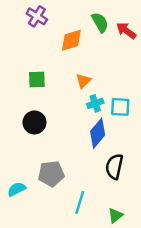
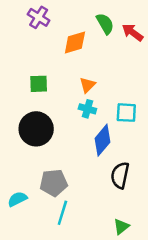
cyan cross: (95, 103) -> (87, 109), moved, turned 35
black circle: (34, 122) -> (36, 129), size x1.4
cyan line: (80, 202) -> (62, 213), moved

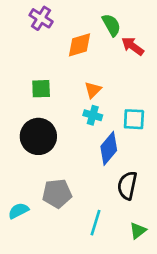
red arrow: (133, 32) -> (133, 46), moved
cyan line: (62, 213) -> (95, 223), moved
green triangle: (121, 227) -> (138, 231), moved

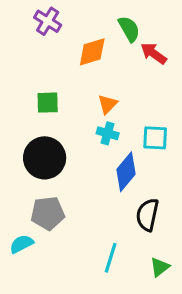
gray pentagon: (57, 193) -> (48, 213), moved

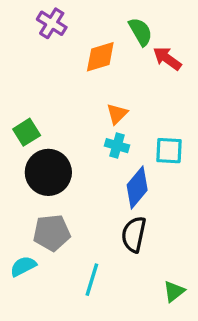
green square: (48, 103) -> (27, 132), moved, turned -30
black semicircle: (147, 215) -> (134, 234), moved
cyan line: (111, 258) -> (92, 280), moved

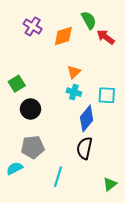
purple cross: (52, 23) -> (33, 26), moved
black circle: (48, 172) -> (30, 109), size x0.7

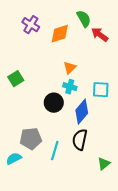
black circle: (30, 109) -> (54, 103), moved
cyan line: (58, 177) -> (55, 151), moved
green triangle: (110, 184) -> (104, 164), moved

